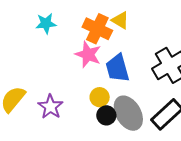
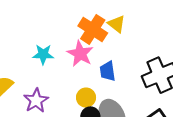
cyan star: (46, 23) -> (43, 54), moved
blue trapezoid: (117, 68) -> (108, 71), size x0.7

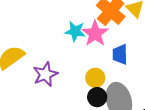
cyan star: (43, 54) -> (75, 31), moved

